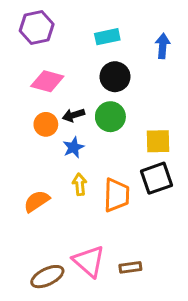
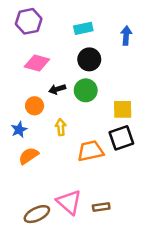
orange circle: (46, 124) -> (35, 106), moved
blue star: (73, 147) -> (19, 130), moved
yellow arrow: (80, 184) -> (61, 127), moved
orange trapezoid: (117, 195) -> (90, 151), turned -104

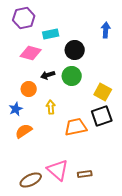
cyan rectangle: (83, 28) -> (51, 34), moved
yellow square: (123, 109) -> (103, 92), turned 30

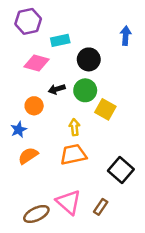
yellow square: (103, 92) -> (105, 109), moved
yellow arrow: (51, 107) -> (74, 127), moved
black square: (102, 116) -> (121, 170), moved, turned -30
orange trapezoid: (76, 127) -> (73, 155), moved
brown rectangle: (85, 174) -> (101, 207), turned -48

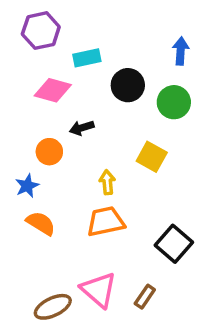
green circle: (85, 90) -> (174, 102), moved
orange semicircle: (28, 156) -> (41, 223), turned 66

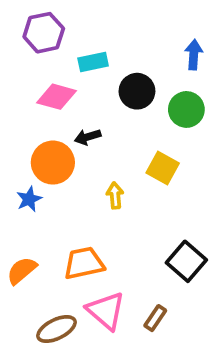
orange circle: (49, 152) -> (53, 163), size x1.5
orange trapezoid: (106, 222) -> (84, 263), moved
orange semicircle: (41, 223) -> (22, 270), moved, turned -72

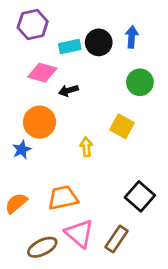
blue arrow: (194, 55) -> (132, 37), moved
black circle: (137, 91) -> (99, 42), moved
black arrow: (88, 137) -> (68, 91), moved
brown rectangle: (155, 318) -> (117, 239), size x1.4

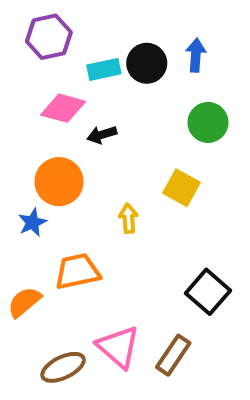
orange trapezoid: (63, 198) -> (77, 271), moved

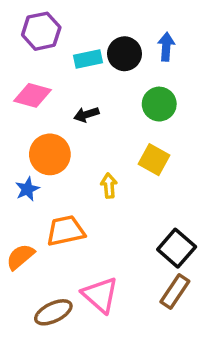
pink diamond: (63, 108) -> (33, 95), moved
green circle: (208, 122) -> (159, 104), moved
brown rectangle: (173, 355) -> (175, 291), moved

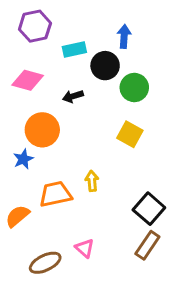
blue arrow: (166, 47) -> (124, 36), moved
black circle: (124, 54) -> (105, 66), moved
yellow arrow: (109, 186) -> (92, 181), moved
pink triangle: (100, 295) -> (85, 248), size x0.6

